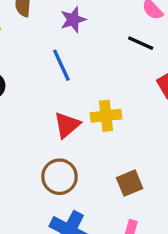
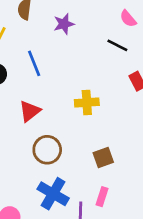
blue line: (61, 65) -> (34, 63), moved
red triangle: (67, 125) -> (30, 111), moved

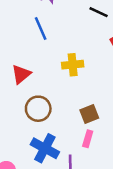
blue line: (34, 63) -> (41, 29), moved
pink rectangle: (102, 197) -> (88, 139), moved

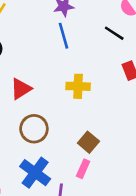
blue line: (41, 29) -> (64, 36), moved
brown square: (89, 114) -> (88, 142), turned -36

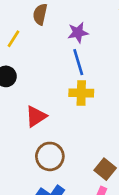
yellow cross: (78, 86) -> (81, 93), moved

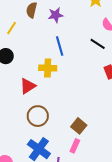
purple star: (78, 33) -> (56, 15), moved
yellow cross: (81, 93) -> (48, 68), moved

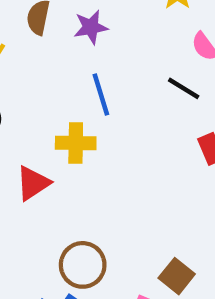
brown circle: (38, 116) -> (83, 265), moved
brown square: (79, 126) -> (177, 276), moved

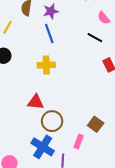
blue line: (101, 94) -> (49, 34), moved
red triangle: (33, 183) -> (36, 102), moved, turned 42

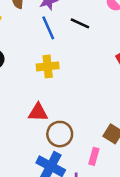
black line: (95, 38) -> (80, 23), moved

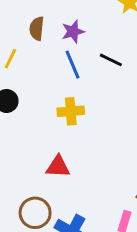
brown circle: (60, 134) -> (35, 213), moved

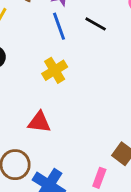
yellow cross: (71, 111) -> (55, 70), turned -30

